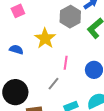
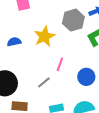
blue semicircle: (16, 50) -> (14, 42), turned -40

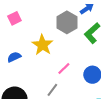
pink line: (60, 64) -> (64, 69), turned 40

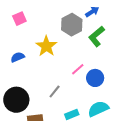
pink line: (64, 69) -> (78, 69), moved

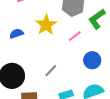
pink line: (78, 69) -> (75, 36), moved

